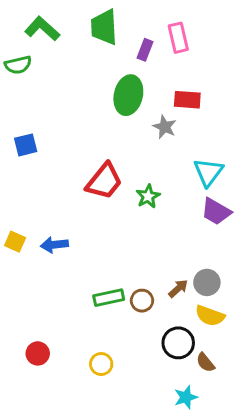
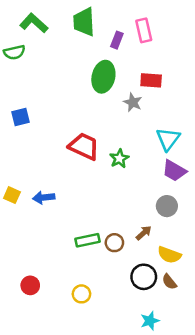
red trapezoid: (104, 181) -> (84, 146), turned -104
gray circle: (207, 282) -> (167, 206), moved
brown semicircle: (205, 363) -> (169, 282), moved

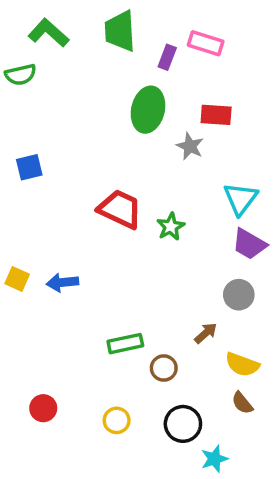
pink rectangle: (144, 30) -> (206, 43), turned -60
brown circle: (114, 243) -> (164, 368), moved
black circle: (144, 277) -> (183, 424), moved

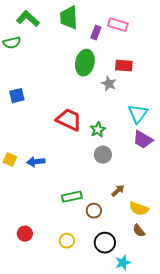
gray circle: (239, 295) -> (103, 155), moved

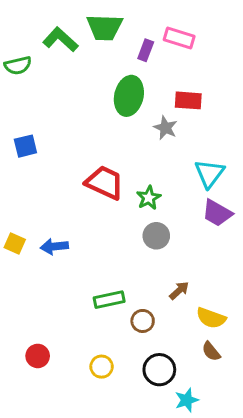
green trapezoid: (69, 18) -> (105, 27), turned -85
green L-shape: (28, 19) -> (60, 40), moved

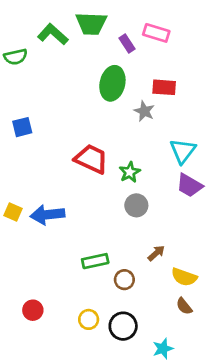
purple rectangle: (146, 50) -> (127, 44), turned -54
blue arrow: (54, 246) -> (47, 215), size x1.4
black circle: (159, 370) -> (123, 326), moved

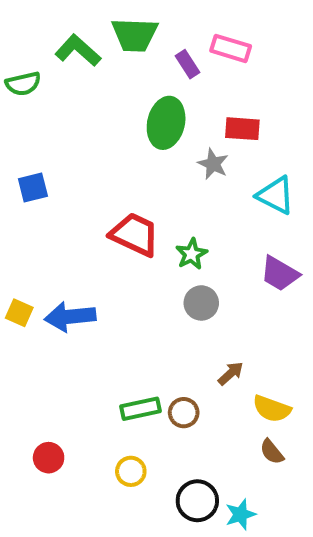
cyan triangle: (183, 151) -> (276, 195), moved, turned -40
green rectangle: (95, 261) -> (141, 409), moved
black circle: (123, 326) -> (197, 501), moved

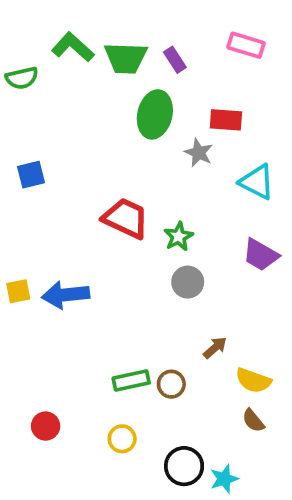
green trapezoid: (135, 35) -> (126, 58), moved
pink rectangle: (231, 48) -> (246, 45), moved
yellow square: (19, 313) -> (18, 291), turned -35

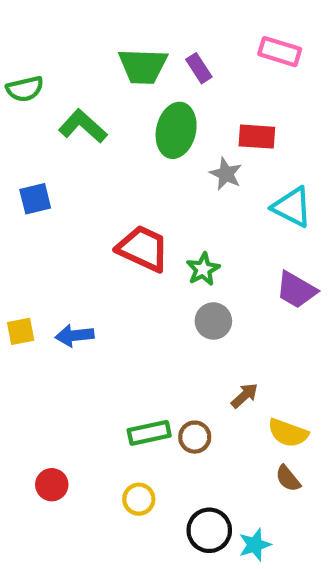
green L-shape: (73, 47) -> (83, 126), moved
blue arrow: (66, 295) -> (75, 335), size x0.7

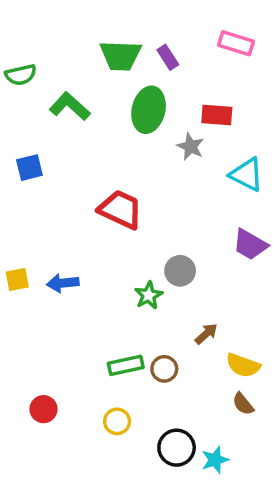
green star: (203, 269) -> (149, 295), moved

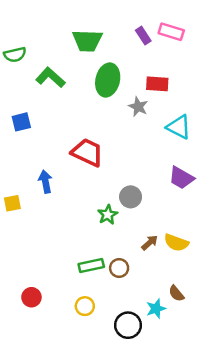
purple rectangle: (168, 57) -> (143, 36), moved
blue arrow: (63, 283) -> (45, 182), moved, turned 85
yellow semicircle: (243, 365) -> (176, 243), moved
cyan star: (215, 460) -> (156, 309), moved

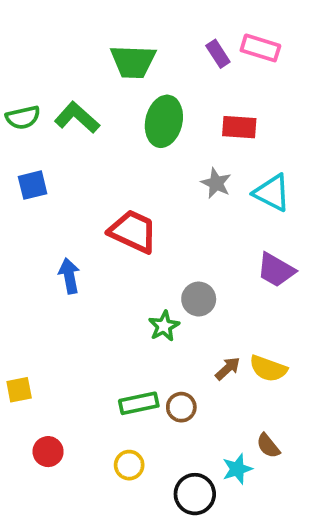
green semicircle: (15, 55) -> (23, 117), moved
gray star: (138, 107) -> (216, 183), moved
yellow square: (12, 203) -> (19, 390), moved

